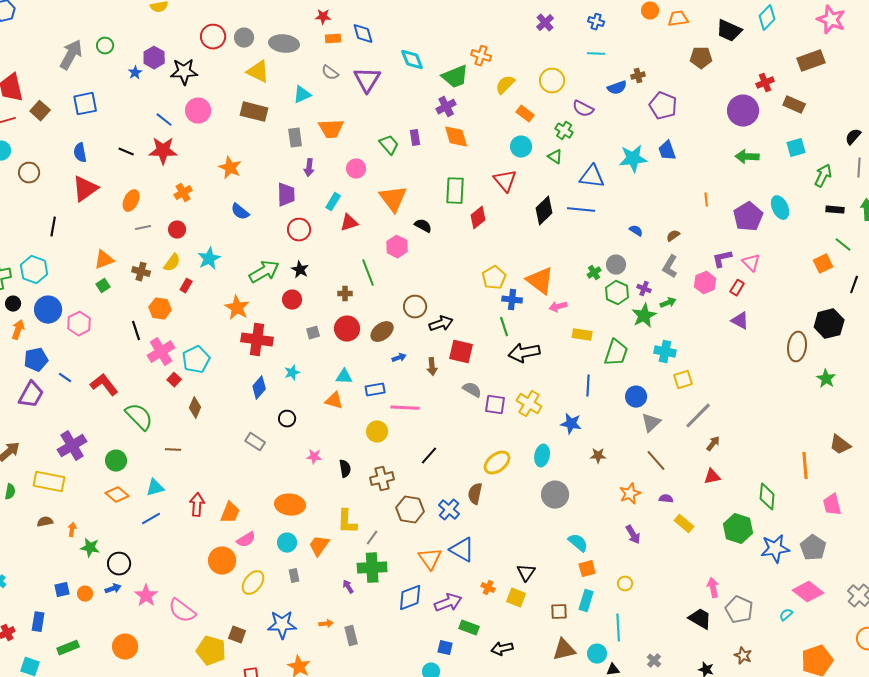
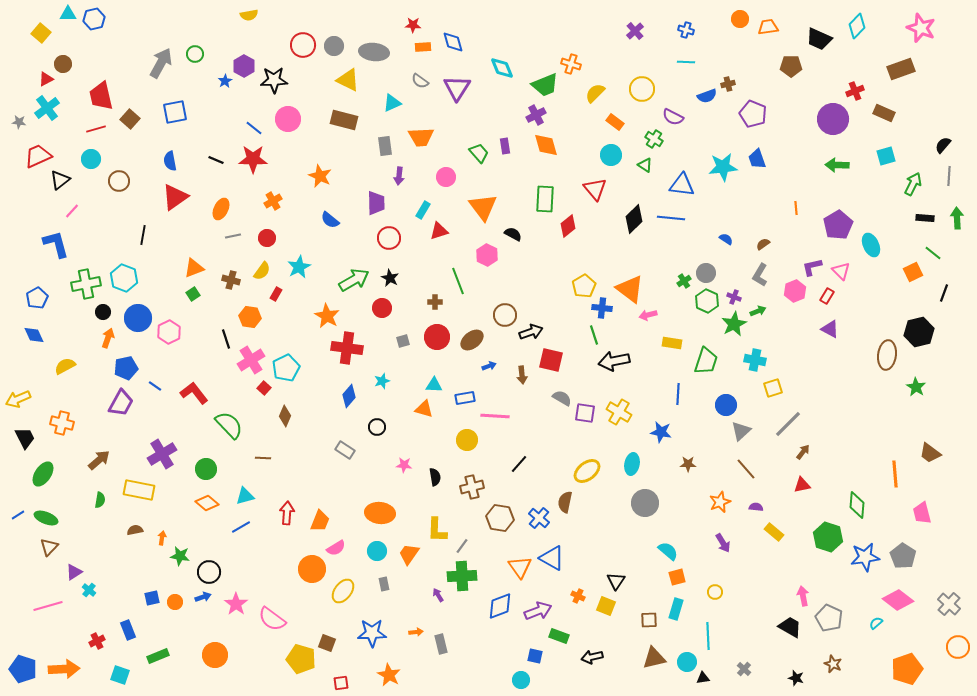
cyan ellipse: (780, 208) -> (871, 245), moved
blue rectangle: (38, 622) -> (128, 630), turned -30

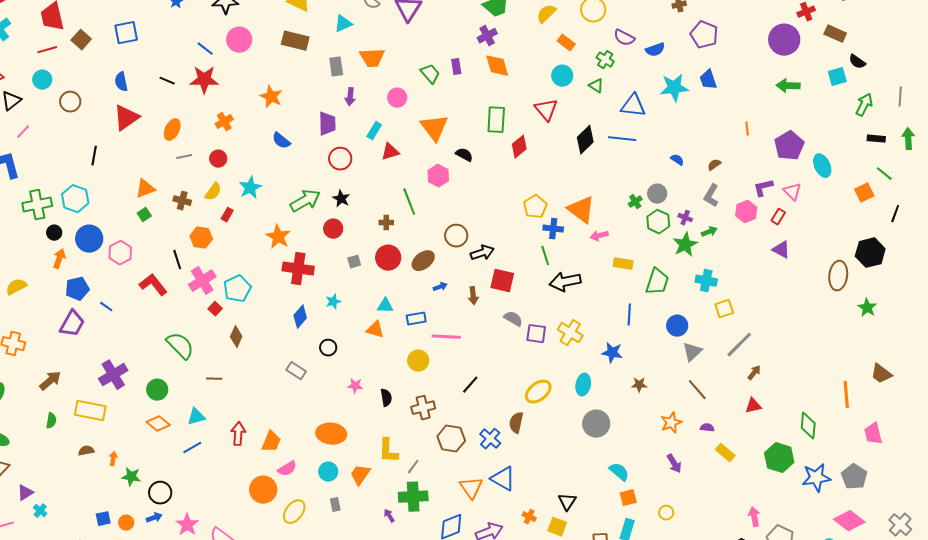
blue semicircle: (707, 96) -> (655, 50), moved
black semicircle: (943, 145) -> (857, 62), moved, turned -96
red L-shape: (194, 393) -> (153, 285), moved

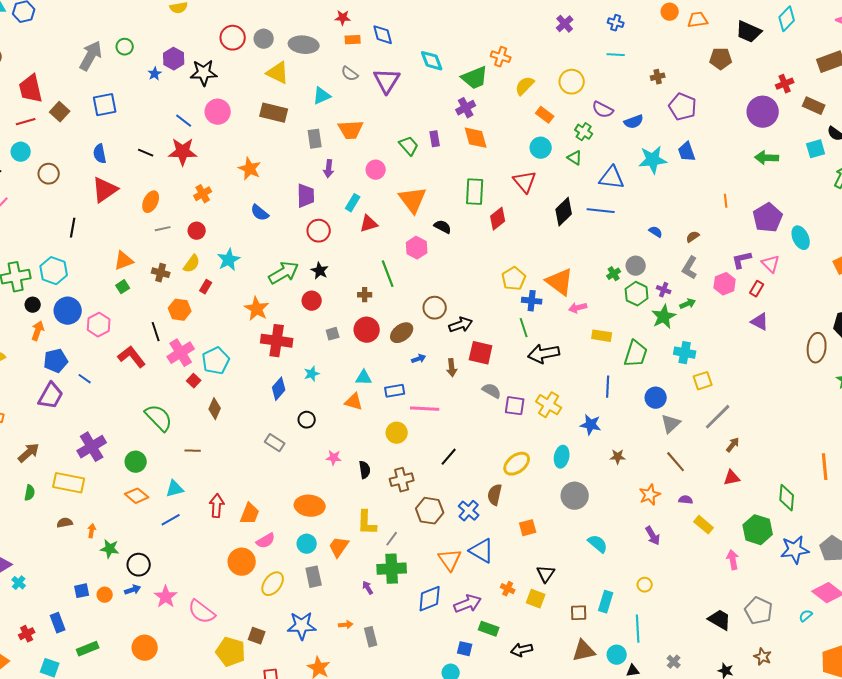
orange square: (628, 498) -> (528, 528), moved
gray rectangle: (335, 505) -> (314, 577), size x1.5
pink arrow: (754, 517) -> (733, 560), moved

